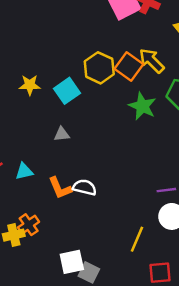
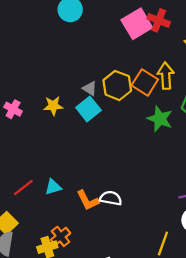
yellow arrow: (152, 61) -> (166, 76), turned 45
gray triangle: (62, 134) -> (90, 88), moved, turned 42

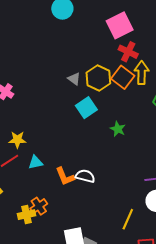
red cross: (159, 20) -> (128, 52), moved
yellow star: (53, 106) -> (17, 140), moved
cyan square: (88, 109) -> (86, 108), moved
green star: (160, 119) -> (118, 129), moved, size x0.7

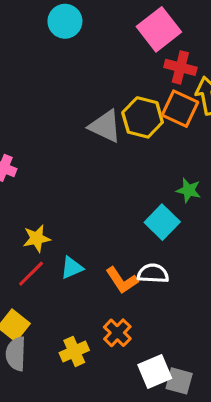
gray triangle: (74, 79) -> (105, 126), size x1.6
cyan square: (86, 108) -> (162, 222), moved
orange cross: (39, 206) -> (117, 333), moved

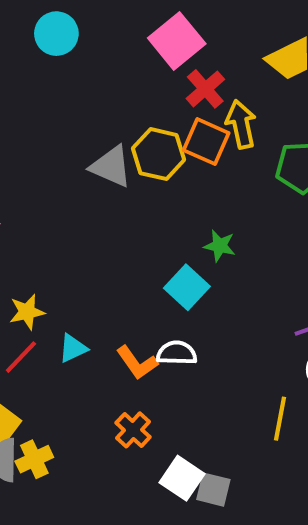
red cross: (180, 67) -> (205, 89), turned 36
yellow cross: (74, 351) -> (34, 459), moved
white square: (155, 371) -> (182, 478), turned -32

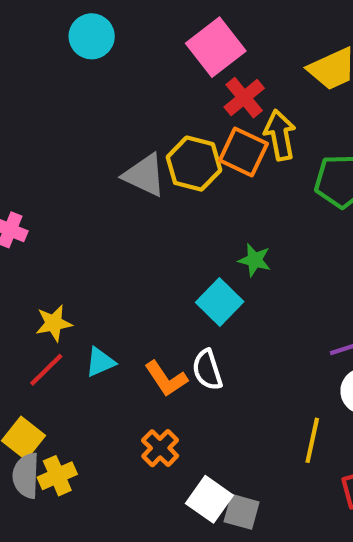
white semicircle: (177, 353) -> (207, 370), turned -111

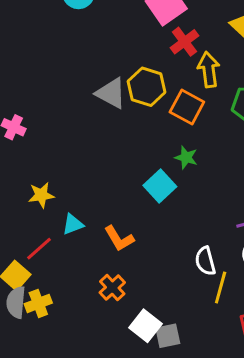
orange square: (243, 152) -> (187, 107), moved
red line: (46, 370) -> (39, 249), moved
white semicircle: (207, 370) -> (205, 261), moved
gray square: (242, 512) -> (168, 336), turned -30

